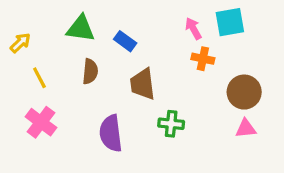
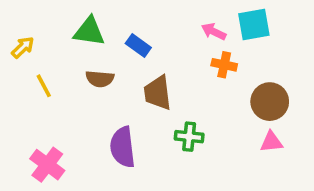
pink arrow: (193, 29) -> (214, 32), turned -35
brown semicircle: (90, 71) -> (100, 79), turned 90
pink cross: (41, 122) -> (47, 165), moved

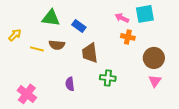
yellow arrow: (23, 47) -> (15, 35), moved
yellow line: (44, 86) -> (37, 49), moved, turned -48
pink triangle: (271, 142) -> (155, 81), turned -48
purple semicircle: (123, 147) -> (70, 84), size x0.6

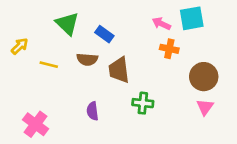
green triangle: (51, 18) -> (67, 24), turned 36
brown semicircle: (57, 45) -> (87, 59), moved

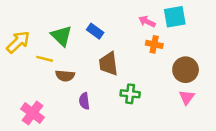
green triangle: (67, 24) -> (61, 36), moved
yellow arrow: (20, 46) -> (18, 42), size x1.5
brown semicircle: (87, 59) -> (65, 76), moved

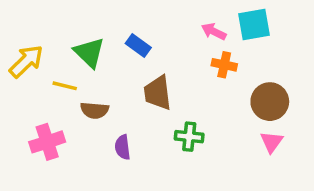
pink cross: (33, 113) -> (47, 142), moved, turned 35

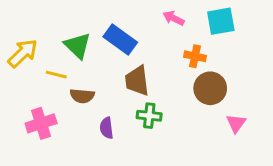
pink arrow: (214, 31) -> (174, 18), moved
blue rectangle: (138, 45) -> (120, 40), size x1.5
brown circle: (270, 102) -> (210, 88), moved
green cross: (189, 137) -> (149, 116), moved

